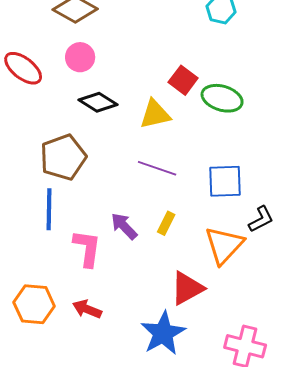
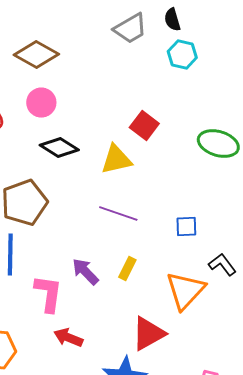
green ellipse: (222, 98) -> (218, 144), moved
blue square: (225, 181) -> (186, 227), size x0.6
black L-shape: (261, 219) -> (222, 265), turned -100
red arrow: (87, 309) -> (68, 338), moved

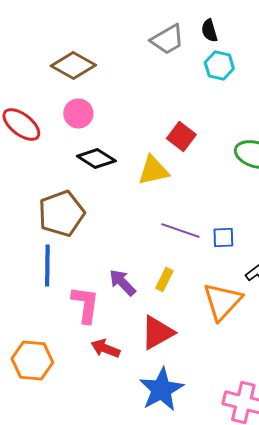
purple line: (118, 214) -> (180, 230), moved
red triangle: (148, 334) -> (157, 332), moved

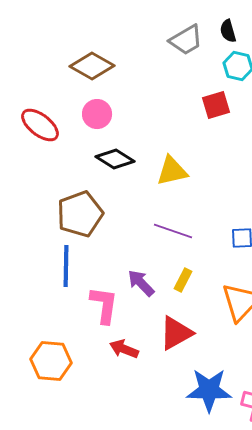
red square: (181, 136) -> (216, 105), moved, turned 36
purple line: (180, 230) -> (173, 231), moved
blue star: (161, 390) -> (209, 390), moved, turned 30

